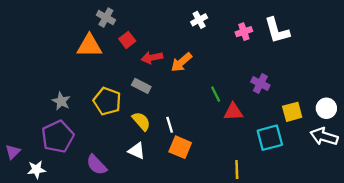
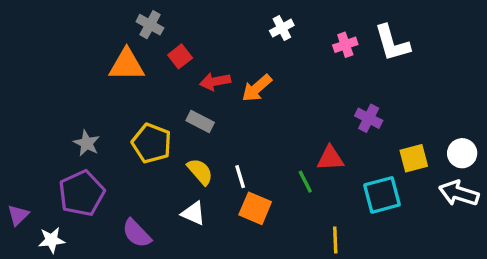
green line: (216, 94) -> (305, 182), moved

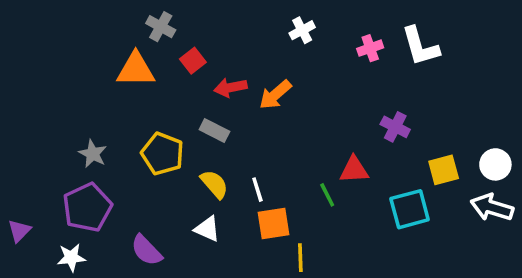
orange square: (255, 208) -> (273, 224), turned -32
white star: (52, 240) -> (71, 258), moved
yellow line: (335, 240) -> (300, 258), moved

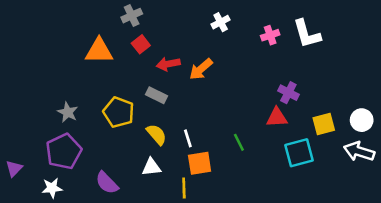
gray cross: (161, 27) -> (132, 16), moved, turned 36
red triangle: (354, 170) -> (277, 117), moved
white triangle: (207, 229) -> (151, 167), turned -30
yellow line: (300, 258) -> (184, 188), moved

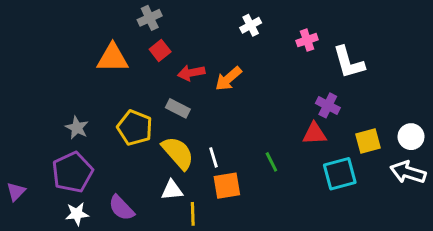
white L-shape: (307, 34) -> (349, 62), moved
yellow semicircle: (156, 134) -> (178, 153), size x1.4
white star: (52, 188) -> (77, 214), moved
yellow line: (184, 188) -> (193, 214), moved

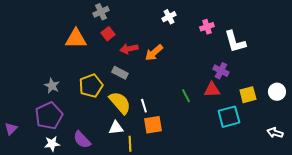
yellow pentagon: (135, 128) -> (91, 86), turned 30
green line: (271, 162) -> (186, 96), moved
white arrow: (408, 172) -> (275, 133), moved, size x0.7

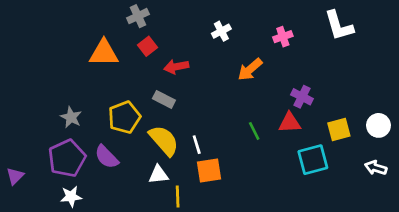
white cross: (169, 17) -> (221, 31), moved
white L-shape: (235, 42) -> (339, 26), moved
orange arrow: (154, 53) -> (250, 69), moved
white arrow: (275, 133) -> (376, 168), moved
purple semicircle: (82, 140) -> (107, 157), moved

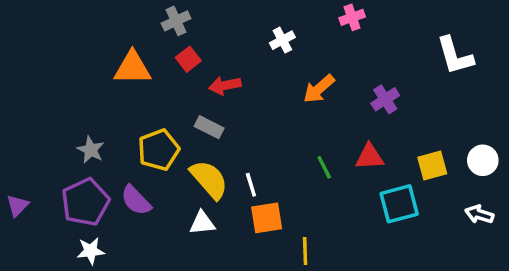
white L-shape: (339, 26) -> (455, 56), moved
pink cross: (283, 37) -> (352, 17), moved
purple cross: (302, 97) -> (385, 99), moved, turned 30
purple triangle: (15, 176) -> (17, 206), moved
yellow line: (178, 196) -> (305, 251), moved

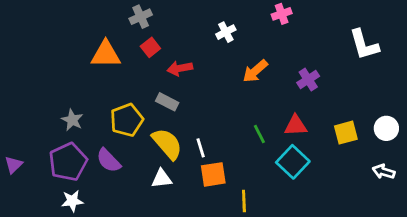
cyan square: (399, 204) -> (293, 162), moved, turned -32

